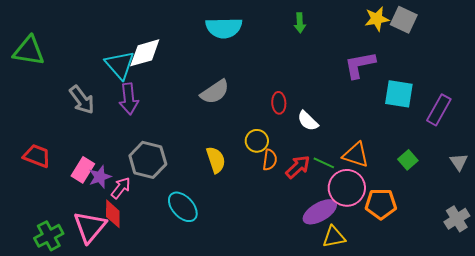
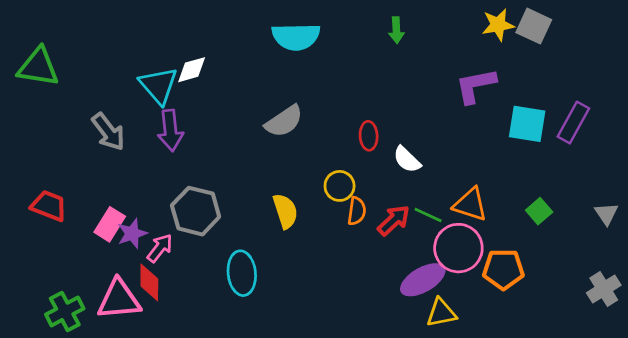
white diamond: (145, 53) -> (192, 70), size x0.7
purple rectangle: (439, 110) -> (573, 123), moved
cyan ellipse: (183, 207) -> (242, 273), turned 36
pink triangle: (90, 227) -> (119, 300), turned 45

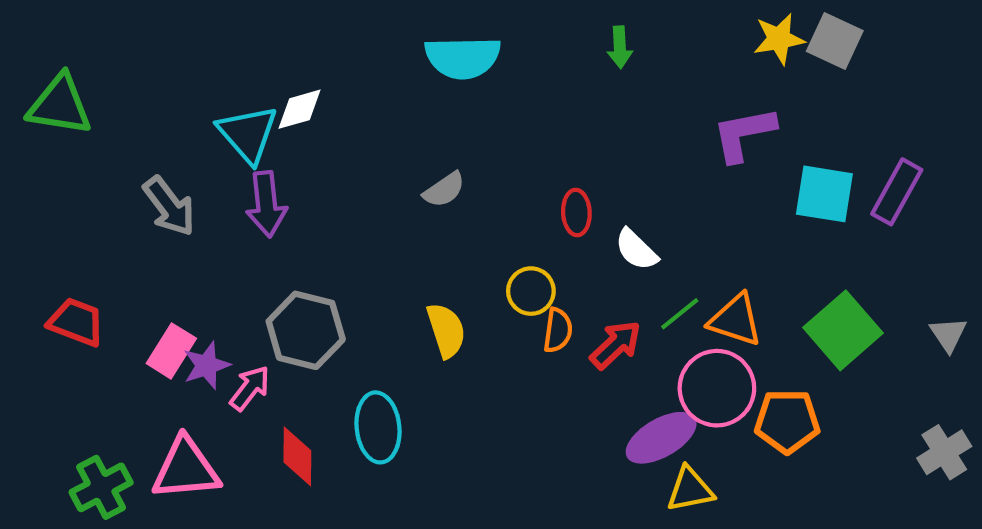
gray semicircle: (284, 121) -> (444, 190), size x0.7
green square: (539, 211) -> (843, 330), size x1.8
green line: (428, 215) -> (680, 314), moved, turned -64
red diamond: (149, 282) -> (297, 456), moved

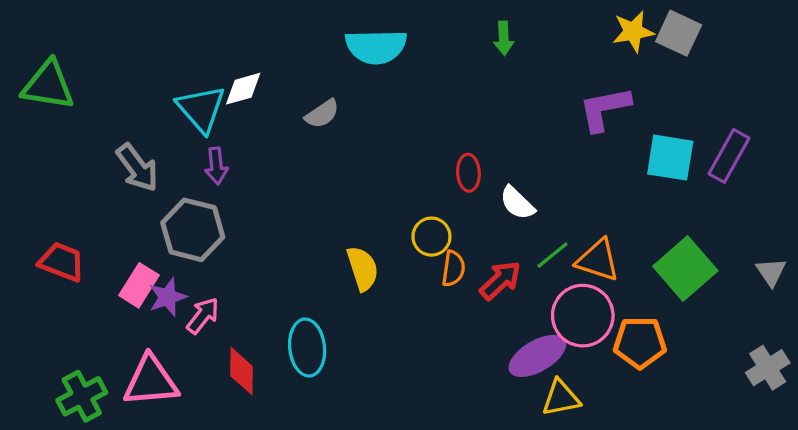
gray semicircle: (444, 190) -> (322, 114), moved
purple arrow: (266, 204) -> (216, 166), size x0.7
gray hexagon: (306, 330) -> (193, 230), moved

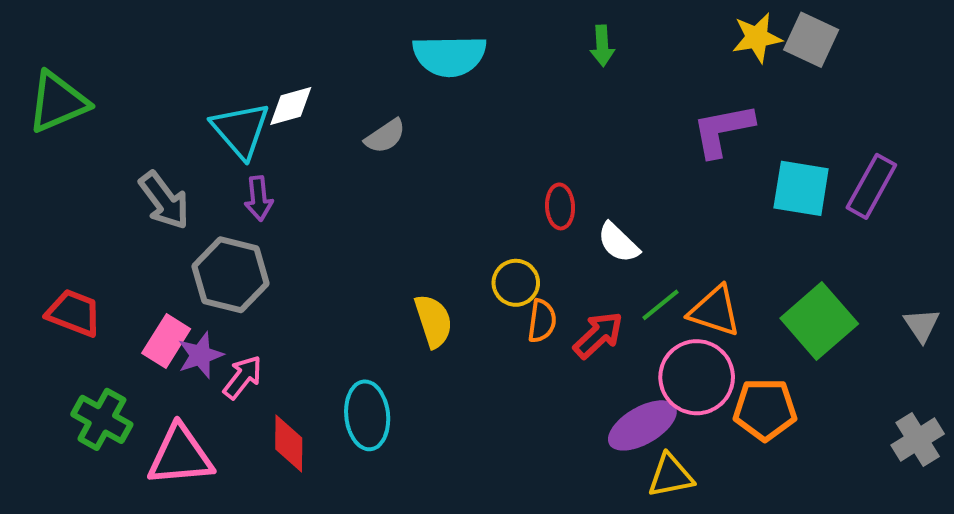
green triangle: (48, 85) -> (58, 102), turned -32
green cross: (82, 396) -> (102, 419), moved, turned -33

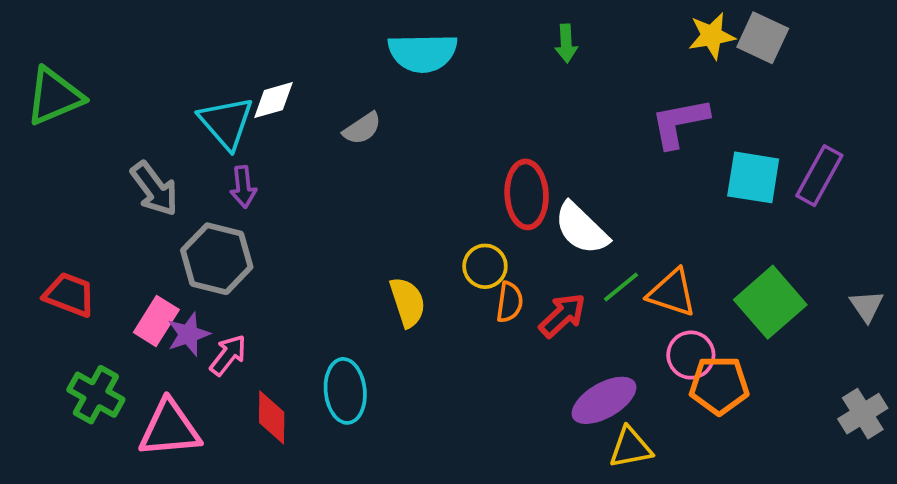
red ellipse: (560, 206) -> (527, 194), size x1.6
white semicircle: (618, 243) -> (581, 228), size x1.4
pink circle: (697, 377) -> (691, 355), moved, size x0.7

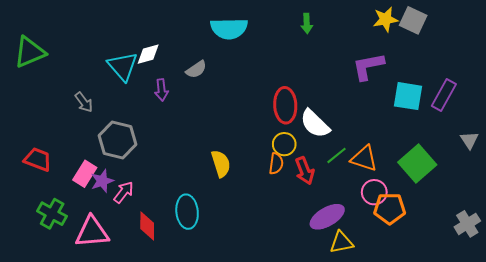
purple arrow: (243, 187) -> (162, 90), moved
gray arrow: (154, 189) -> (84, 102), size x0.7
yellow circle: (485, 266) -> (284, 144), moved
gray triangle: (867, 306) -> (469, 140), moved
red arrow: (562, 315) -> (305, 171), turned 112

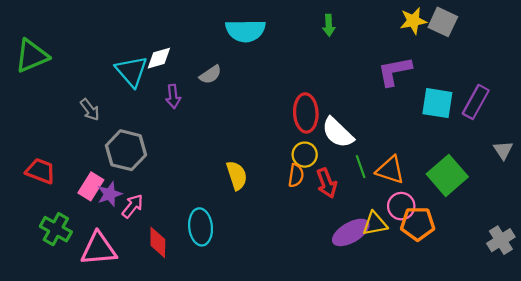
green line: (336, 155) -> (361, 167), turned -70
yellow triangle: (342, 242) -> (375, 224), moved

